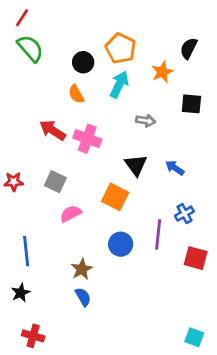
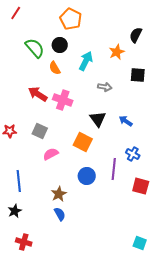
green semicircle: (30, 48) -> (35, 48), moved
orange pentagon: (121, 48) -> (71, 19), moved
blue cross: (184, 214) -> (133, 154), turned -32

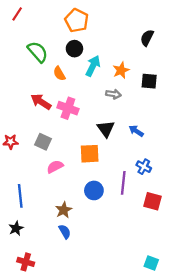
black circle: (60, 45) -> (74, 49), moved
orange star: (117, 52) -> (121, 70), moved
orange square: (83, 142) -> (90, 154), turned -30

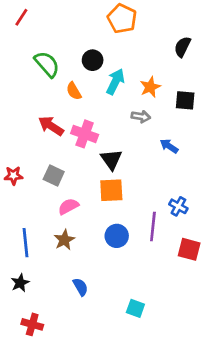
orange pentagon: (77, 20) -> (122, 19), moved
black triangle: (106, 129) -> (111, 159), moved
blue arrow: (136, 131) -> (169, 146), moved
brown star: (64, 210) -> (64, 240), moved
cyan square: (151, 263) -> (135, 308), moved

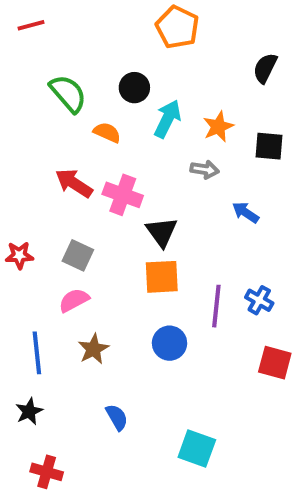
red line: (21, 17) -> (31, 25), turned 42
orange semicircle: (74, 91) -> (107, 132), turned 144
pink semicircle: (68, 206) -> (74, 300), moved
purple line: (153, 226) -> (216, 306), moved
cyan square: (135, 308) -> (197, 448), size x1.4

